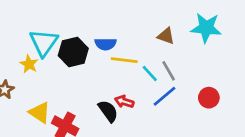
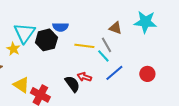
blue semicircle: (105, 44) -> (60, 27), moved
gray line: (169, 71) -> (106, 45), moved

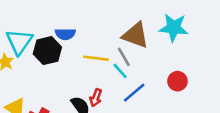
brown triangle: (115, 28) -> (135, 35), size x1.6
red circle: (147, 74) -> (177, 81), moved
red arrow: (84, 77) -> (96, 98), turned -88

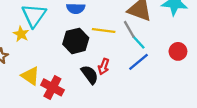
black hexagon: (47, 51) -> (76, 41), moved
cyan line: (120, 71) -> (138, 42), moved

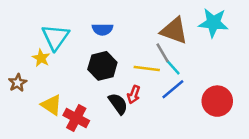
yellow line: (104, 31) -> (147, 68), moved
red circle: (178, 51) -> (217, 101), moved, size x1.5

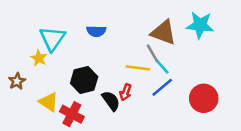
black hexagon: (102, 66) -> (84, 80), moved

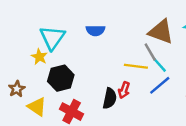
black hexagon: (84, 80) -> (61, 78), moved
brown star: (17, 81) -> (17, 89), moved
black semicircle: (111, 101) -> (110, 98), turned 48
yellow triangle: (49, 102) -> (37, 107), moved

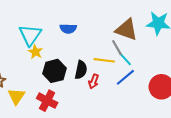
yellow star: (39, 57) -> (35, 52), moved
black hexagon: (61, 78) -> (54, 71), moved
black semicircle: (110, 98) -> (81, 70), moved
yellow triangle: (37, 107) -> (16, 96), turned 30

